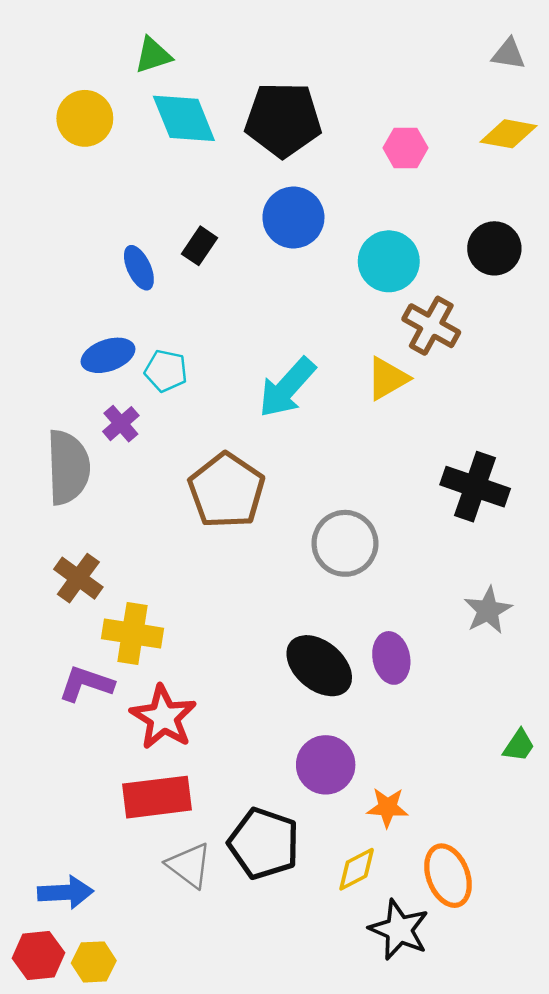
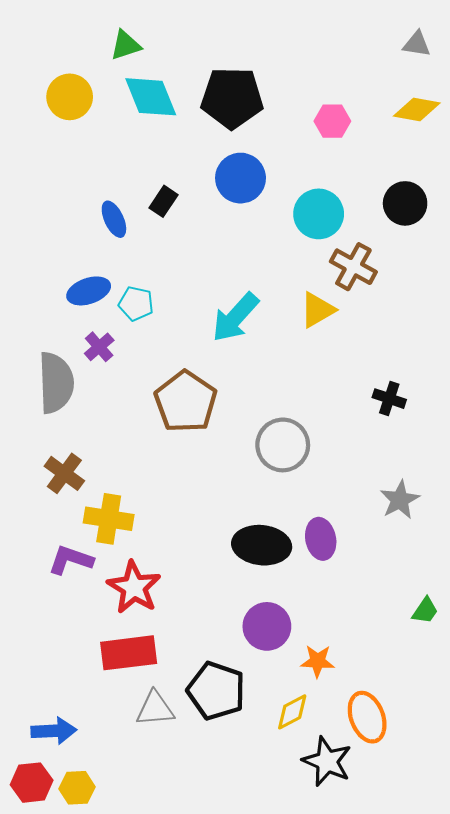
black cross: (475, 487) -> (389, 399), size x0.6
black ellipse: (319, 666) -> (262, 545), turned -34
gray triangle: (189, 865) -> (155, 709), turned -42

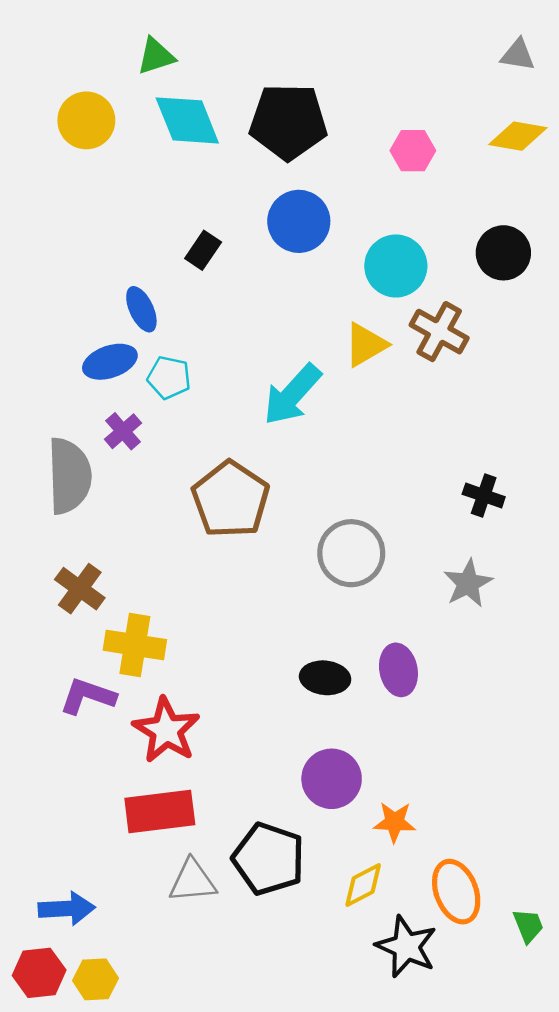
blue ellipse: (114, 219) -> (141, 309), moved
yellow triangle: (318, 310) -> (366, 345), moved
gray star: (400, 500) -> (468, 583), moved
black ellipse: (262, 545) -> (325, 678), size x0.7
green trapezoid: (425, 611) -> (528, 926), moved, turned -56

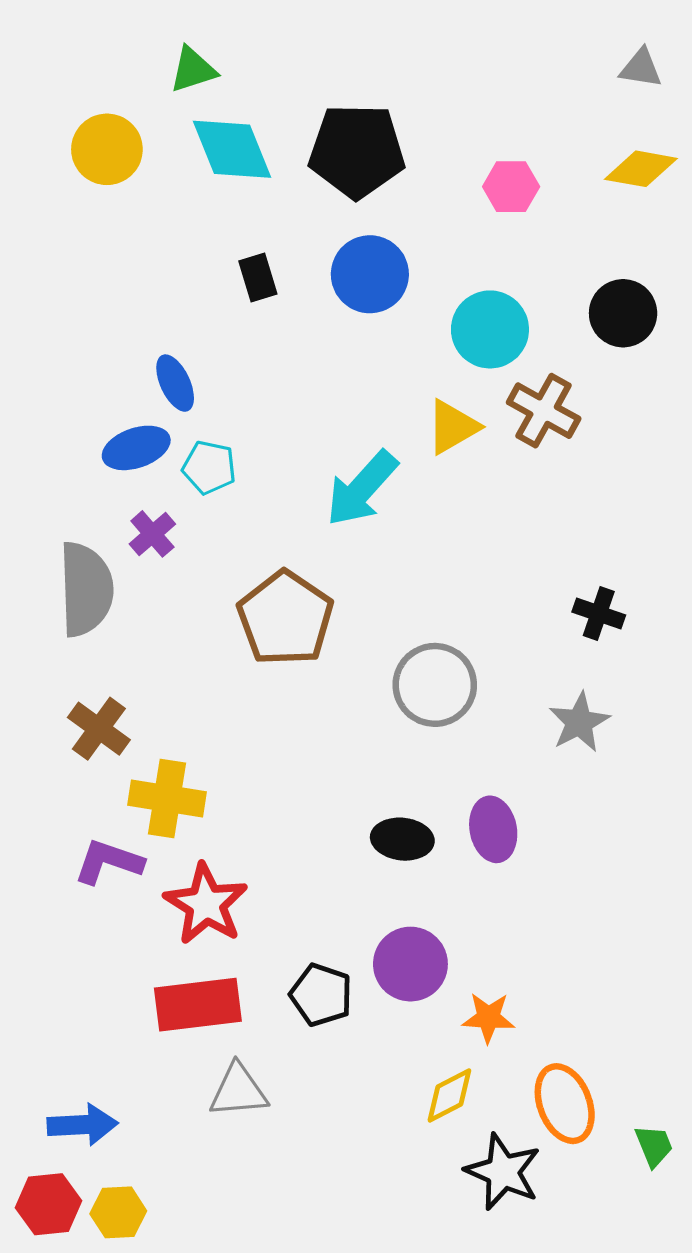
black rectangle: (203, 250) -> (258, 278), moved, turned -51
black pentagon: (269, 859) -> (321, 995), moved, size x0.7

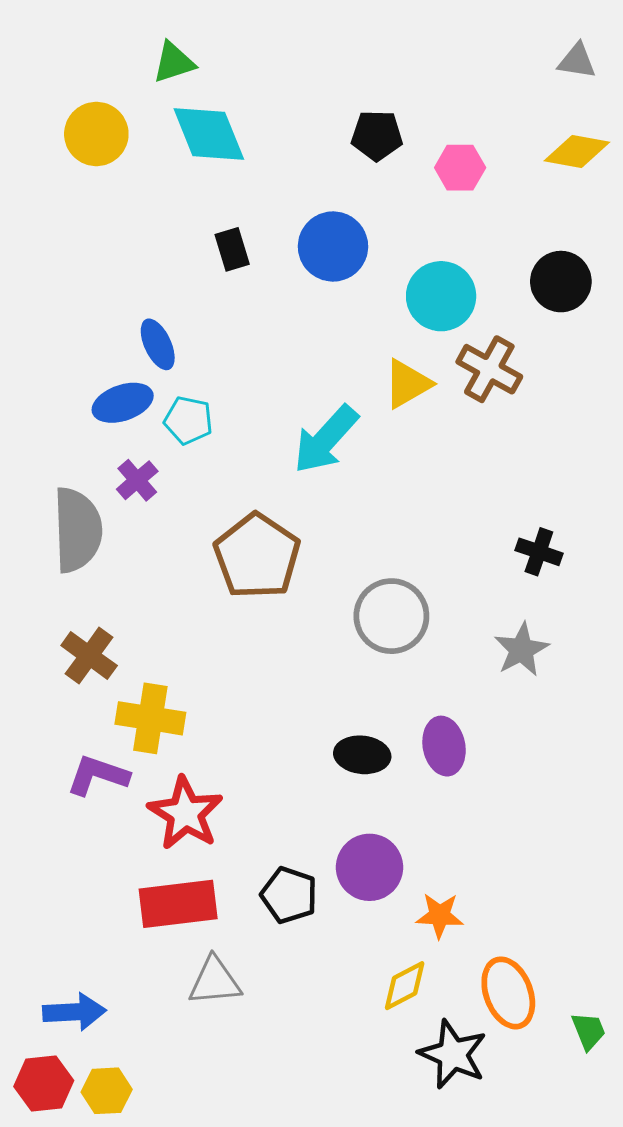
black pentagon: (357, 151) -> (377, 135), moved, size x0.6

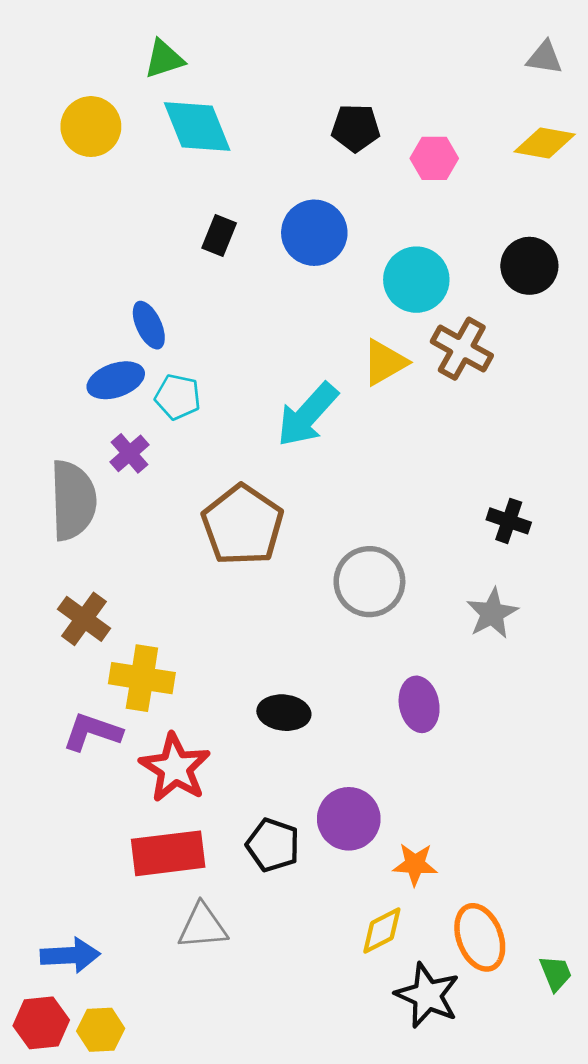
black rectangle: (232, 249) -> (219, 235), turned 39
black ellipse: (362, 755) -> (284, 713), moved

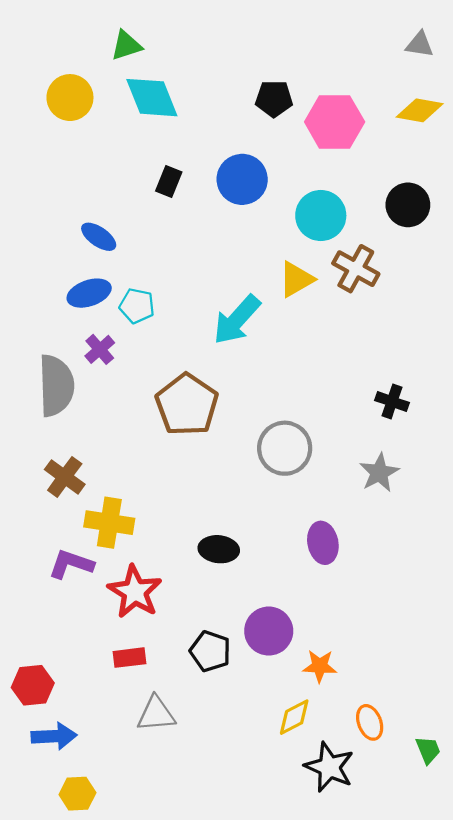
pink hexagon: (434, 158) -> (335, 122), size x1.6
blue ellipse: (149, 325) -> (99, 237), moved, turned -30
red rectangle: (168, 853) -> (129, 658), size x0.6
orange ellipse: (480, 937) -> (370, 722), size x0.7
red hexagon: (41, 1023) -> (33, 685), moved

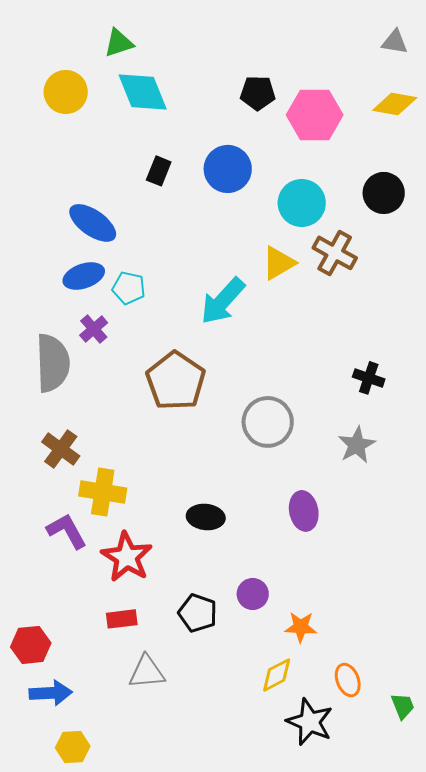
blue ellipse: (99, 237) -> (93, 223), size x1.4
purple L-shape: (71, 564) -> (67, 531), turned 42
purple circle: (269, 631) -> (253, 594), size x0.7

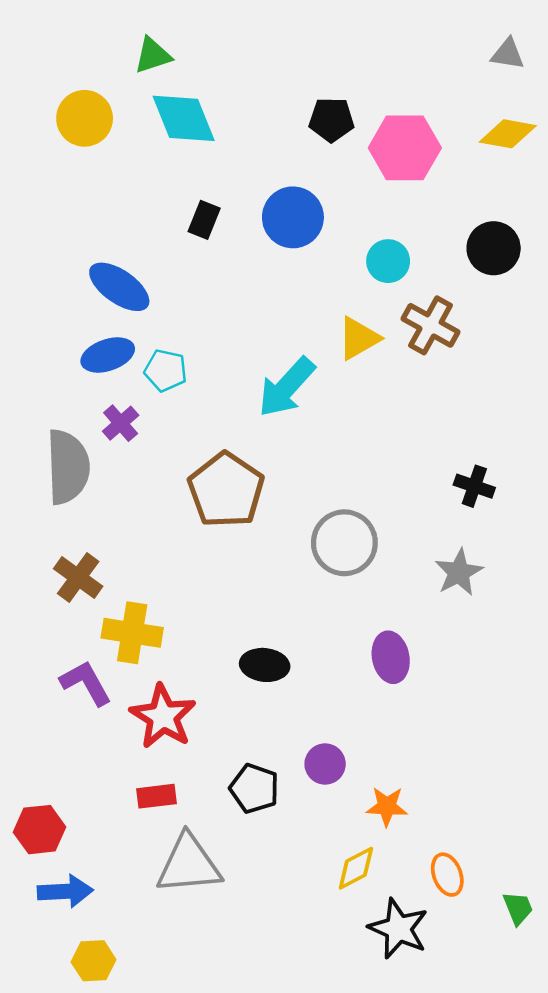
cyan circle: (302, 203) -> (388, 261), size x0.7
gray triangle: (147, 672) -> (189, 864), size x1.4

